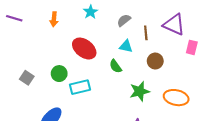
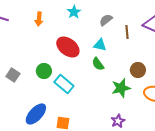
cyan triangle: (126, 46) -> (100, 45), moved
brown circle: (155, 61) -> (138, 70), moved
cyan rectangle: (80, 87) -> (64, 84), turned 54

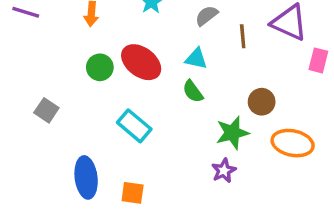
green circle: (44, 71) -> (100, 67), moved
blue ellipse: (36, 114) -> (86, 177), turned -50
purple star: (118, 121) -> (224, 171), moved

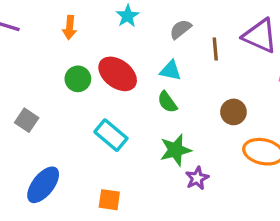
green star: (232, 133) -> (176, 150), moved
blue ellipse: (86, 177) -> (43, 185), moved, turned 45

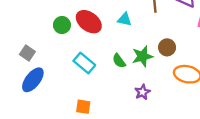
green semicircle: (167, 102) -> (119, 61), moved
green star: (176, 150) -> (142, 56), moved
blue ellipse: (43, 185) -> (33, 80), moved

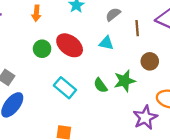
brown circle: (167, 47) -> (150, 61), moved
purple star: (142, 92) -> (145, 117), moved, size x1.5

